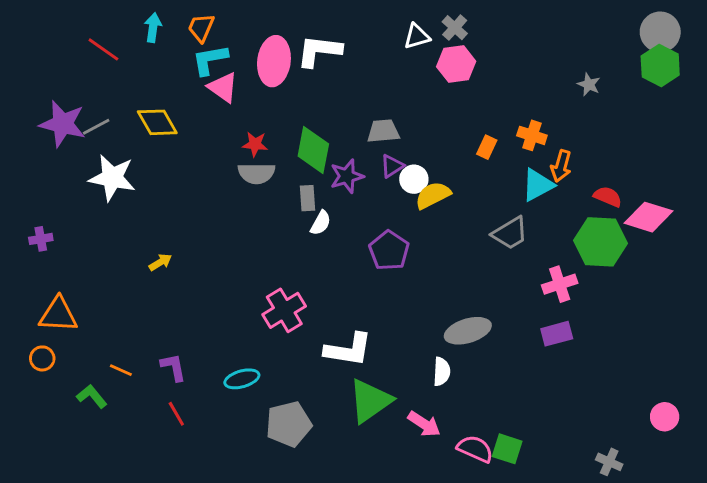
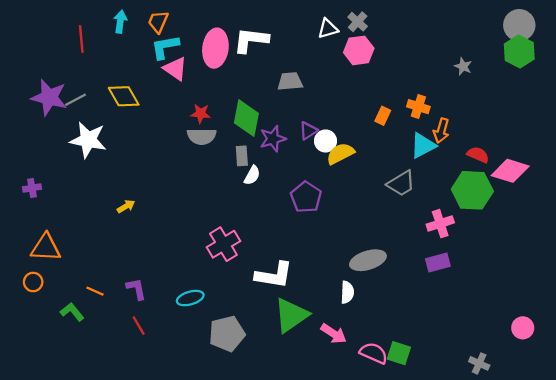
red line: (103, 49) -> (81, 39), turned 50
gray trapezoid: (383, 131) -> (290, 81), moved

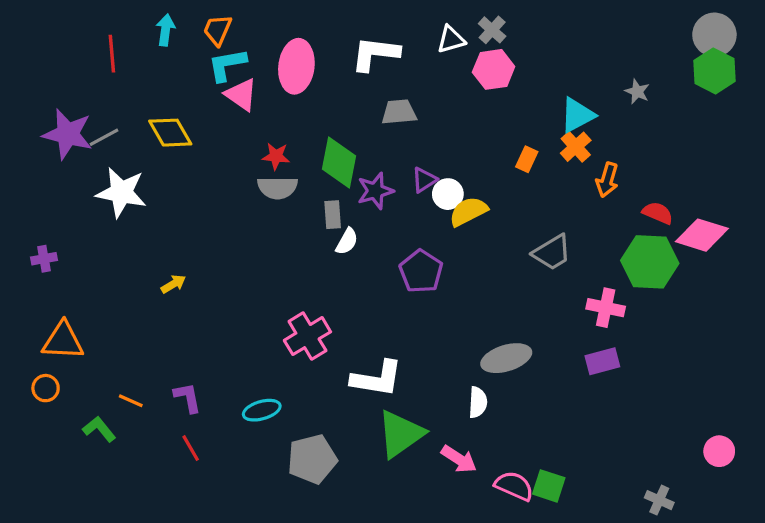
white L-shape: (251, 40) -> (375, 54), moved
orange cross: (418, 107) -> (576, 147), turned 30
cyan triangle: (423, 146) -> (577, 115), moved
pink cross: (440, 224) -> (606, 308), turned 30

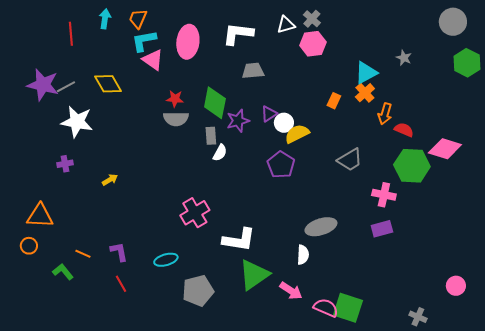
green hexagon: (714, 71) -> (467, 63), moved
red semicircle: (658, 213) -> (404, 130), moved
purple cross: (44, 259) -> (65, 164), moved
purple pentagon: (421, 271) -> (281, 165), moved
green square: (549, 486) -> (348, 308), size x1.4

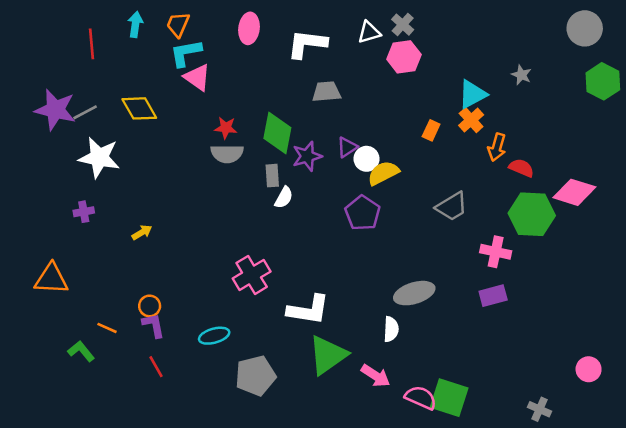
pink ellipse: (188, 42) -> (249, 28), moved, size x0.7
orange circle: (29, 246) -> (150, 306), moved

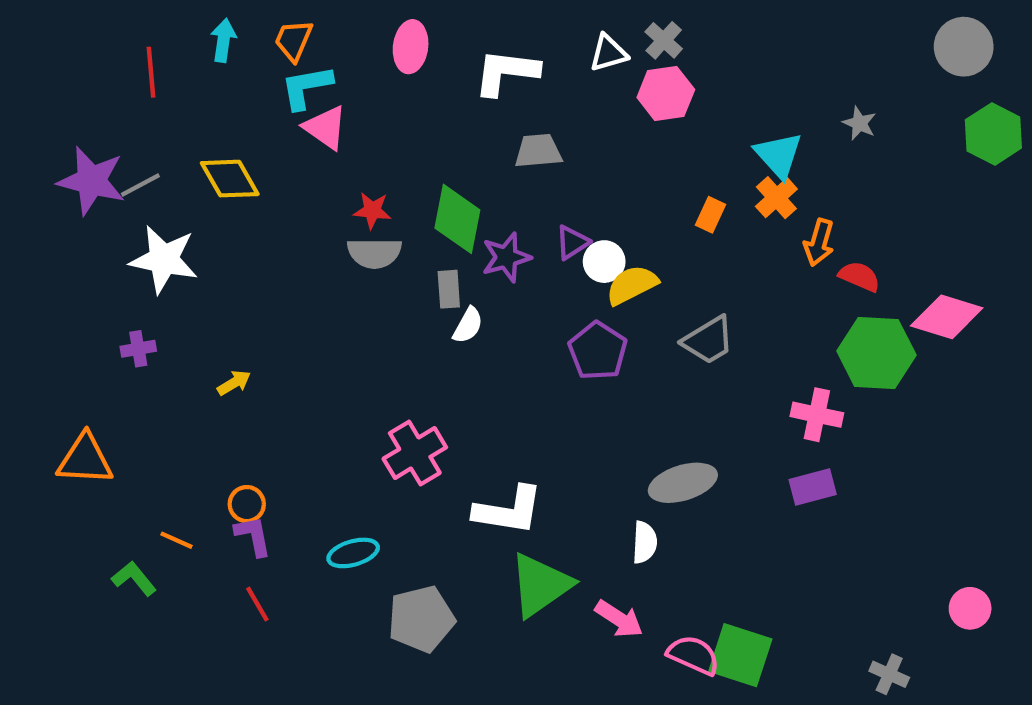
cyan triangle: (472, 94) -> (779, 155), turned -44
gray trapezoid: (452, 207) -> (708, 340), moved

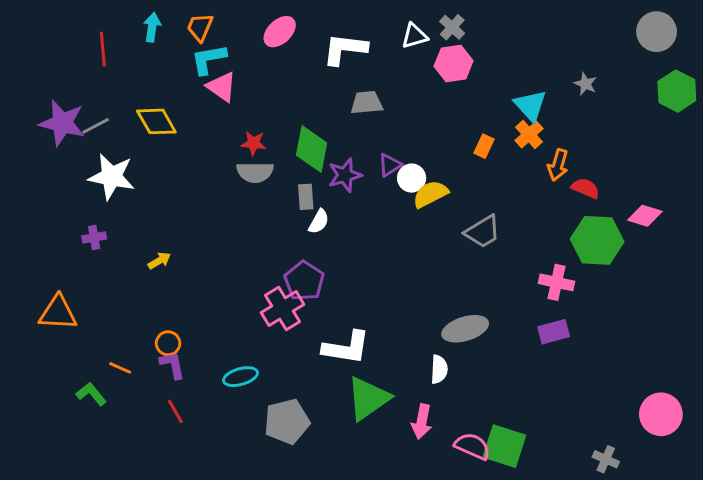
pink ellipse: (411, 47) -> (280, 32), turned 40
pink diamond: (947, 317) -> (645, 216), size x0.7
purple pentagon: (598, 351) -> (304, 281), moved
pink circle: (970, 608) -> (661, 414), size x1.5
pink arrow: (619, 619) -> (422, 422), turned 68

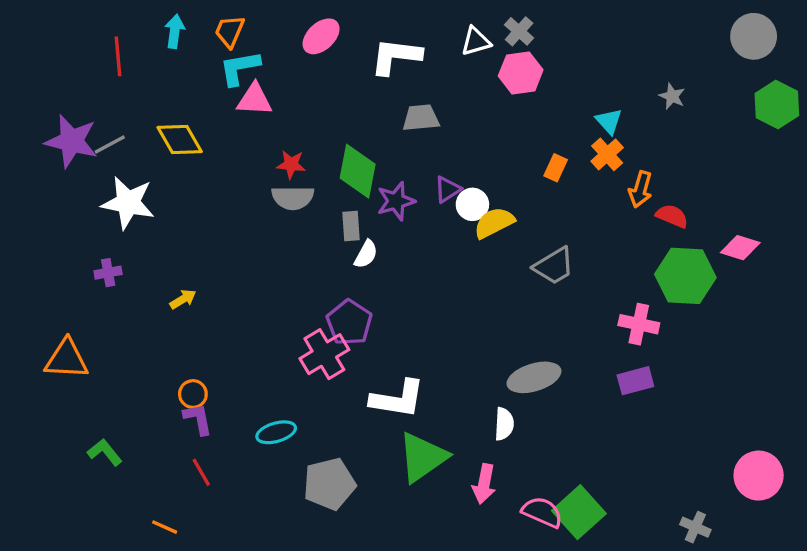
pink triangle: (222, 87) -> (254, 100), turned -32
cyan triangle: (530, 106) -> (609, 121), size x0.7
orange line: (120, 368) -> (165, 527), moved
green square: (504, 446) -> (579, 512), turned 30

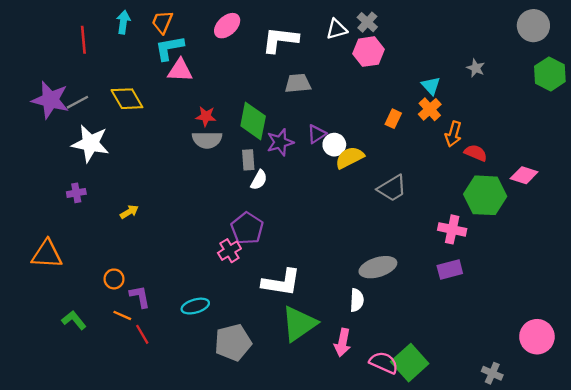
pink cross: (324, 354) -> (229, 251), size x0.7
orange circle: (193, 394) -> (114, 279), moved
orange line: (165, 527) -> (122, 315), moved

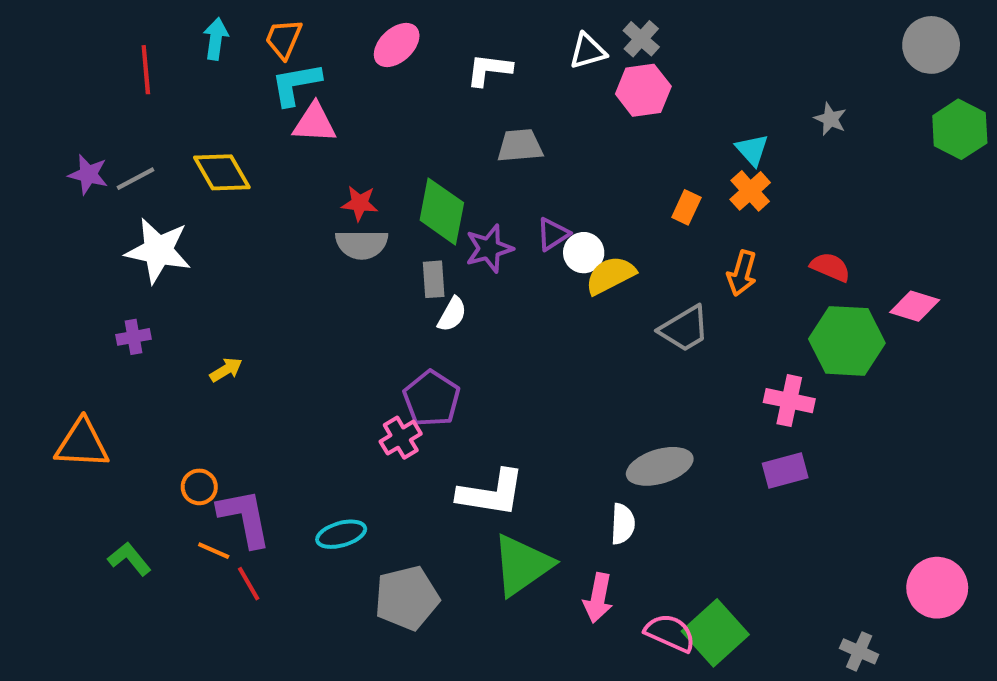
white L-shape: (280, 40) -> (489, 70), size x0.7
purple star: (50, 100) -> (88, 174), size x0.6
orange arrow: (453, 134) -> (742, 273), moved
purple L-shape: (140, 297) -> (244, 518), size x1.5

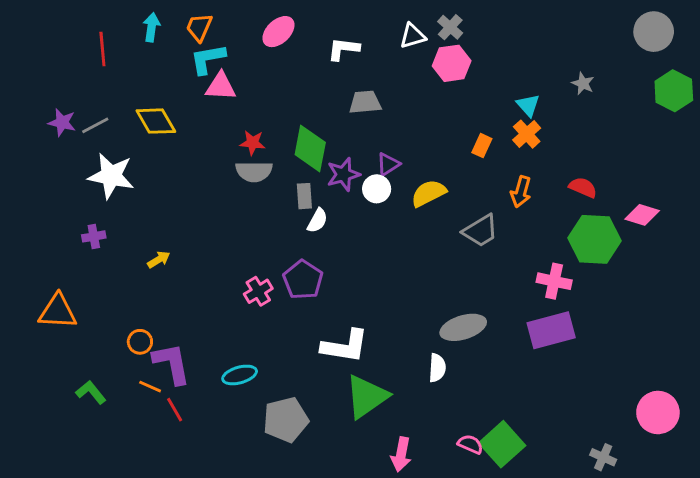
white circle: (584, 253) -> (377, 189), moved
pink cross: (401, 438) -> (258, 291), moved
purple rectangle: (785, 470) -> (551, 330), size x1.5
pink arrow: (598, 598) -> (401, 454), moved
pink semicircle: (670, 633) -> (470, 444), size x0.7

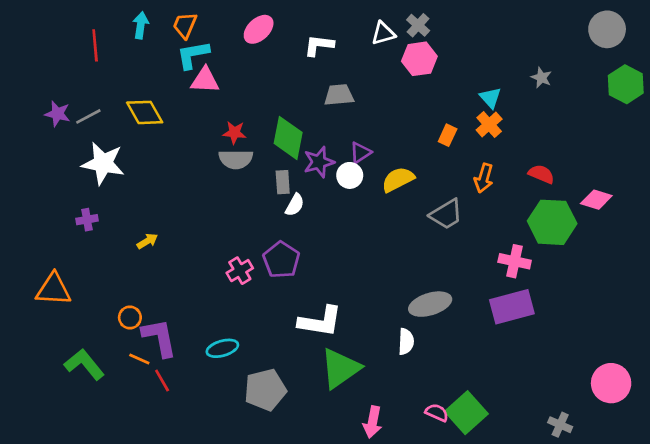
green L-shape: (91, 392) -> (84, 364), size x1.4

